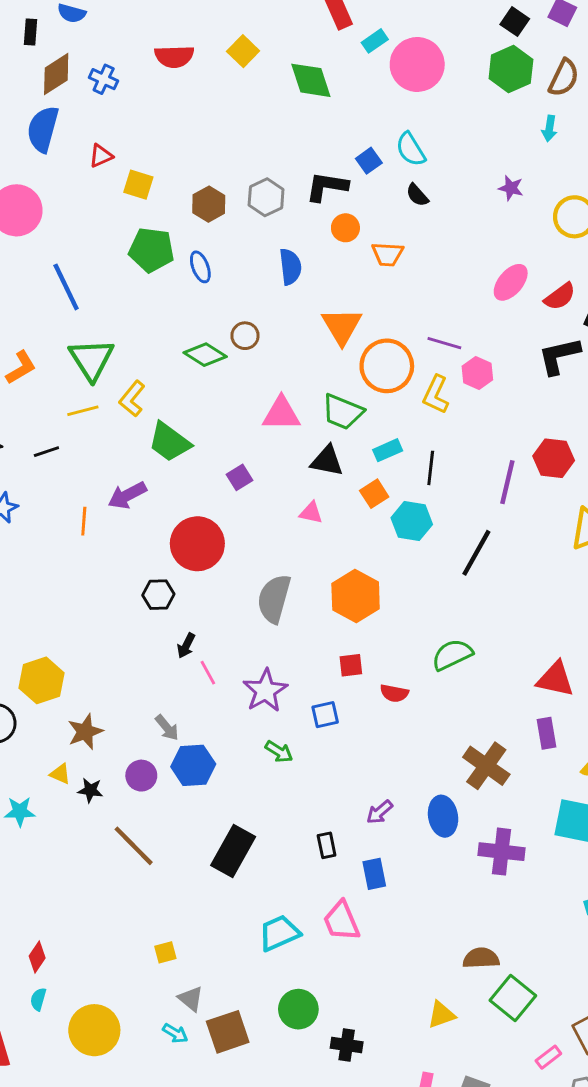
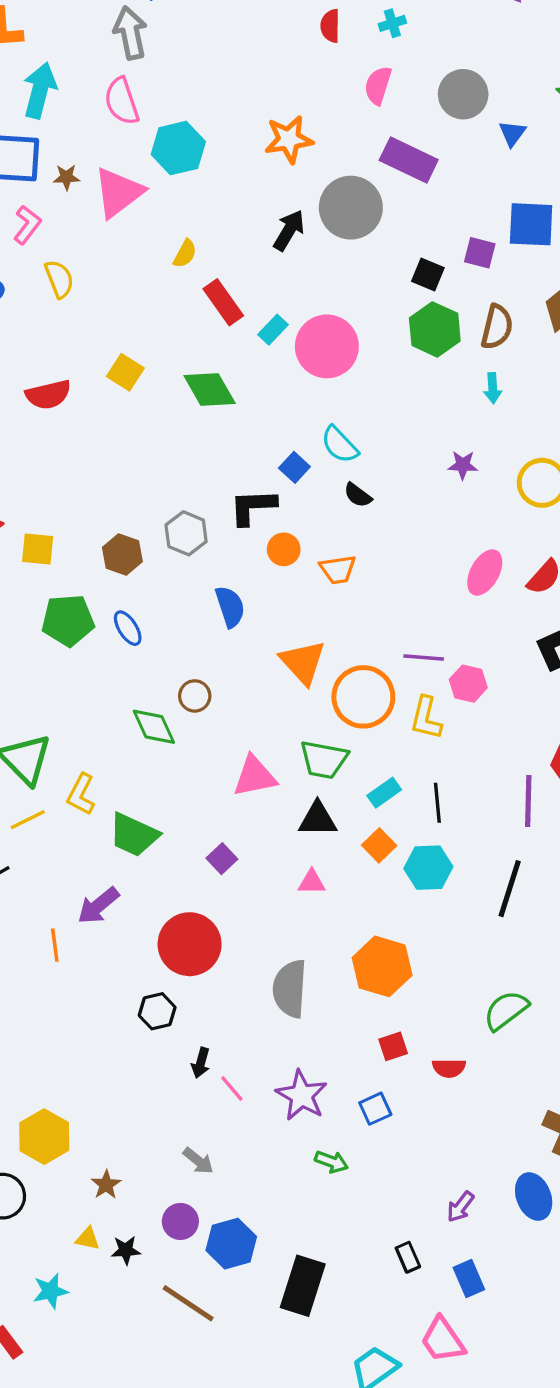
green diamond: (205, 355) -> (154, 727), turned 45
brown star: (85, 732) -> (106, 1185), size x0.7
blue hexagon: (193, 765) -> (231, 1244), moved

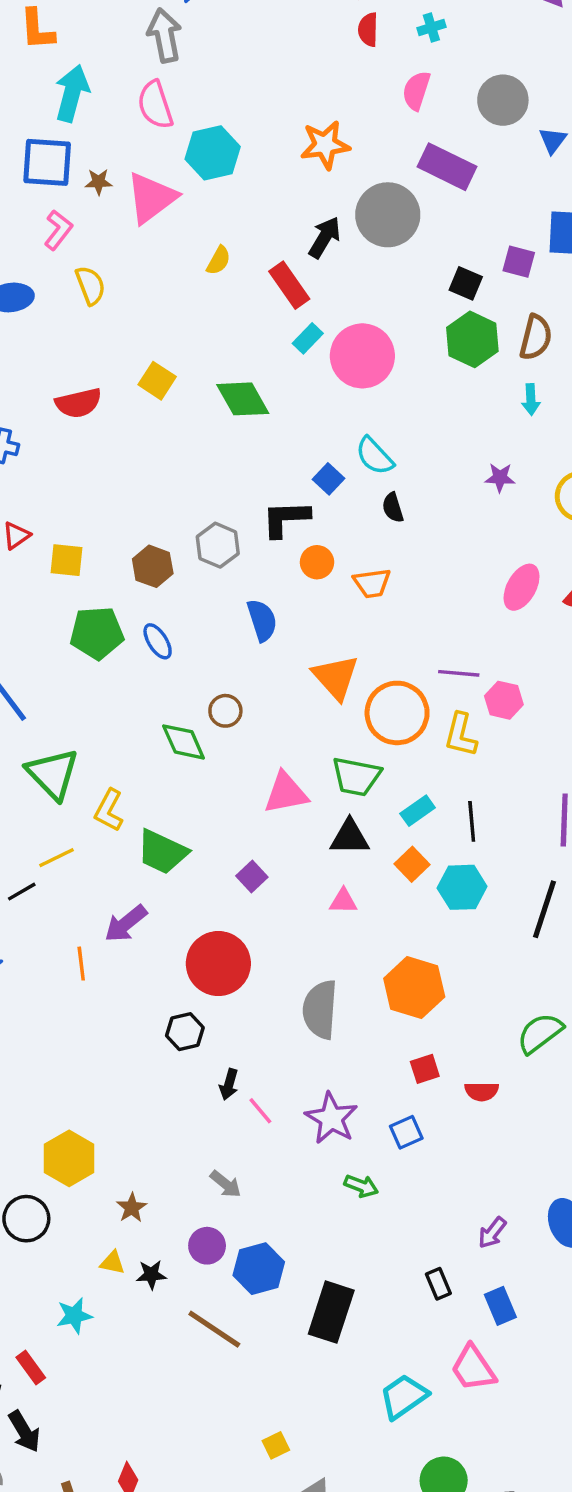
red rectangle: (223, 302) -> (289, 285), moved
black semicircle: (358, 495) -> (393, 508), turned 36
yellow line: (28, 820) -> (56, 858), moved

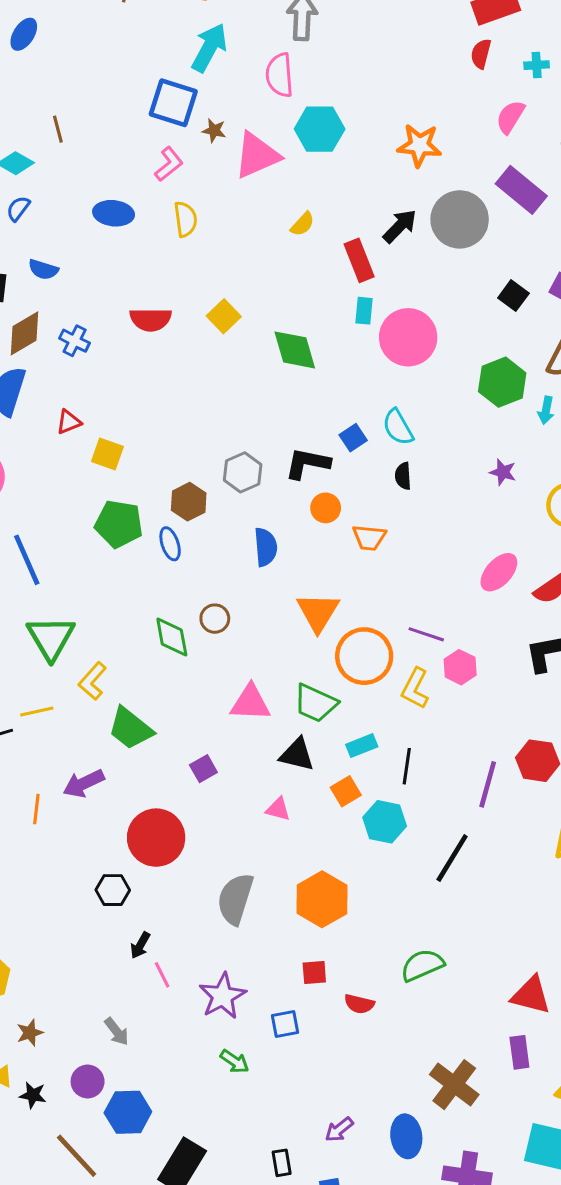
cyan rectangle: (308, 338) -> (364, 311), turned -52
green hexagon: (472, 339) -> (502, 382), moved
brown hexagon: (153, 566) -> (189, 502), moved

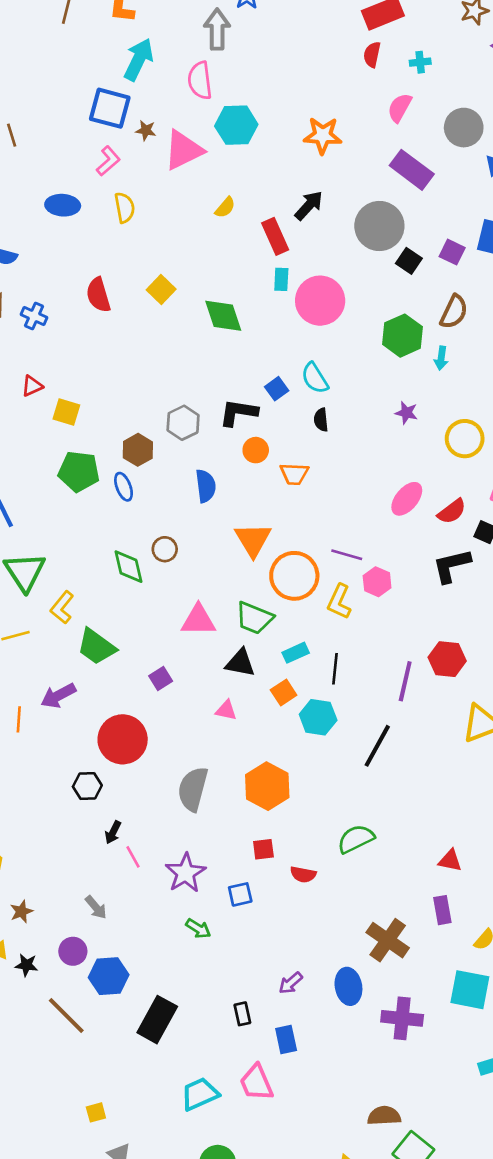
gray circle: (460, 219) -> (379, 226), moved
red semicircle: (151, 319) -> (98, 295), turned 76
red triangle: (531, 995) -> (450, 861), size x0.7

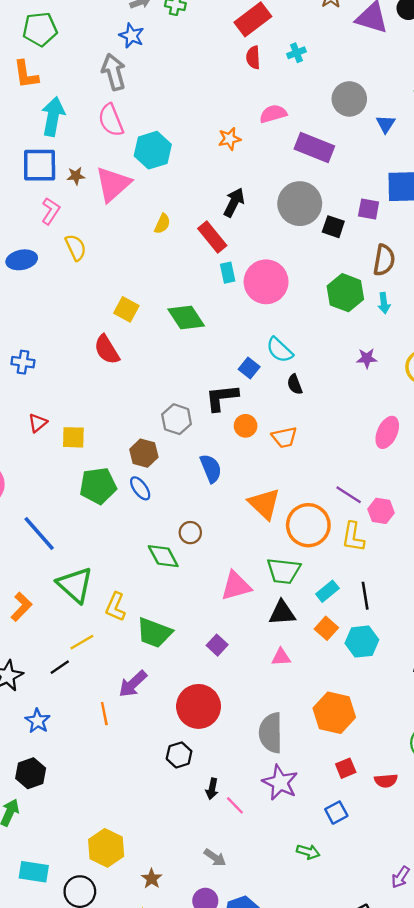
pink semicircle: (400, 108) -> (273, 114), moved, turned 60
orange star: (323, 135) -> (230, 139), size x0.7
red semicircle: (98, 295) -> (107, 350), moved
purple line: (347, 555) -> (349, 495), turned 32
purple star: (186, 873) -> (280, 782), moved

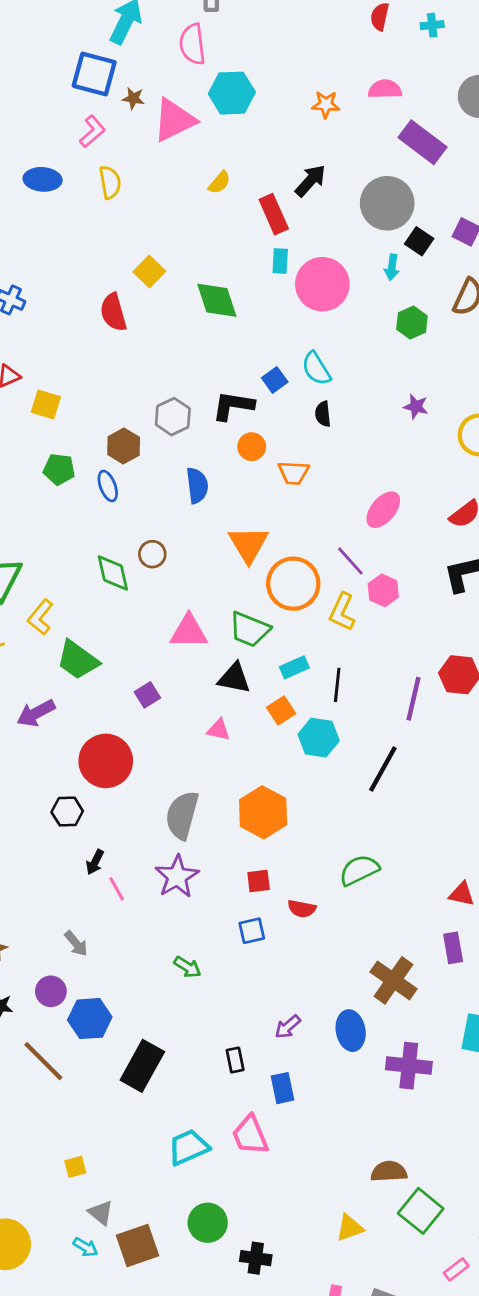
green hexagon: (345, 293) -> (412, 323), size x0.7
cyan arrow: (384, 303) -> (392, 267), moved
pink ellipse: (387, 432) -> (383, 510), moved
green pentagon: (98, 486) -> (59, 469), size x0.7
blue square: (336, 813) -> (252, 931), moved

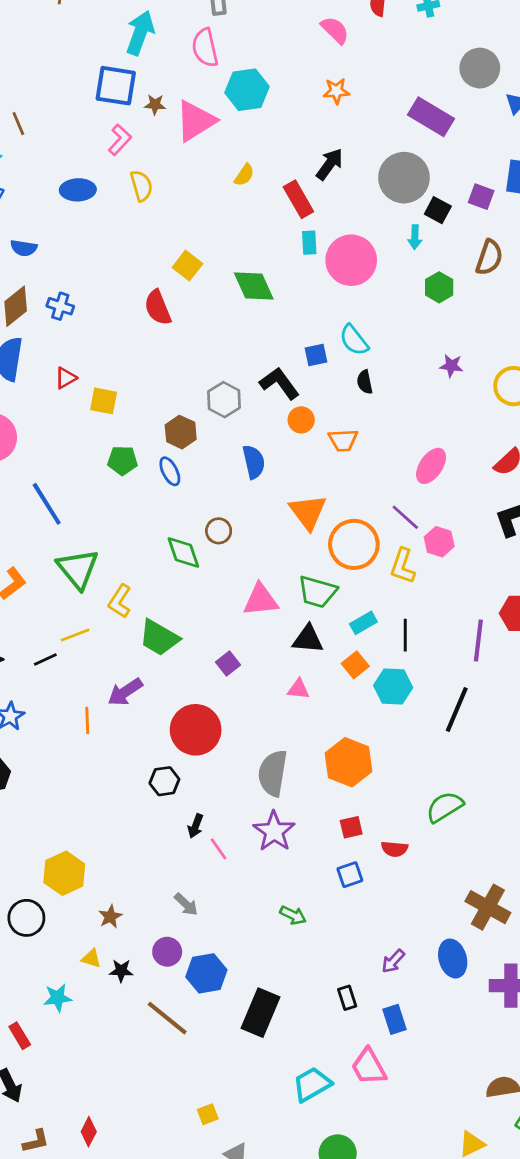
pink semicircle: (385, 89) -> (335, 30), moved, turned 52
blue square: (275, 380) -> (316, 355), turned 30
black L-shape: (233, 406) -> (279, 383), turned 51

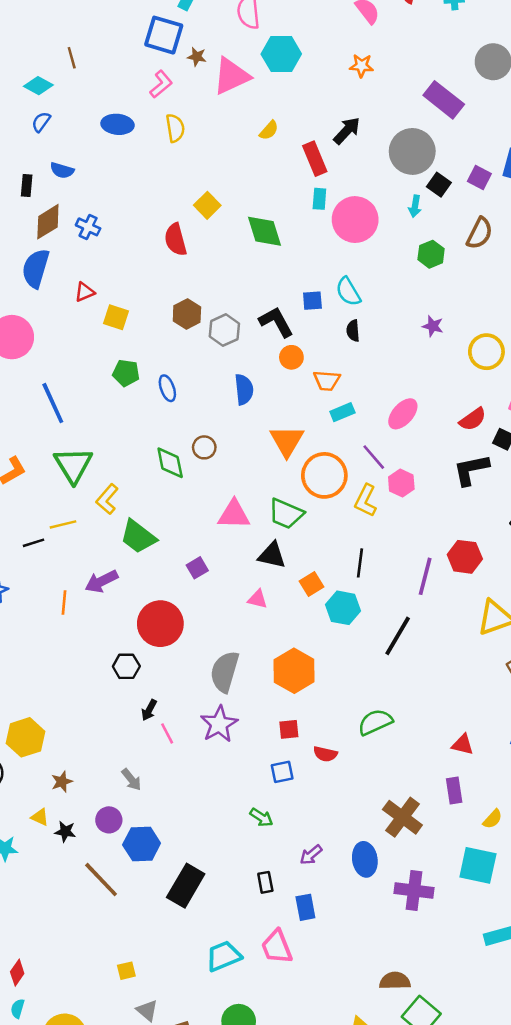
brown hexagon: (181, 432) -> (187, 314), moved
cyan rectangle: (363, 623) -> (342, 412), moved
green arrow: (293, 915) -> (261, 817), moved

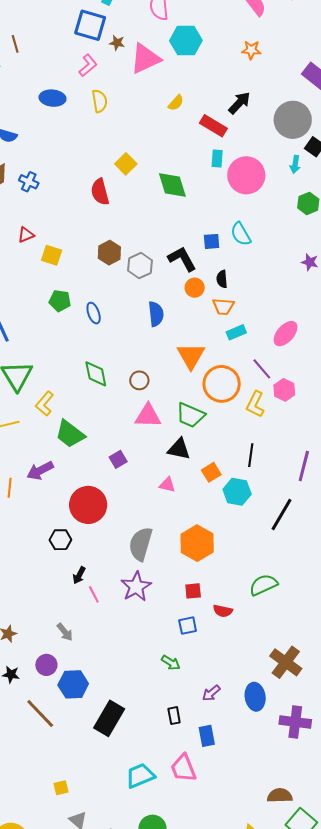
red rectangle: (315, 159) -> (213, 126), turned -36
black semicircle: (353, 331) -> (222, 279), moved
brown circle: (204, 447) -> (139, 380), moved

